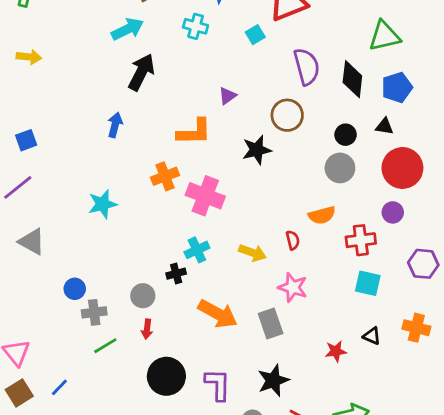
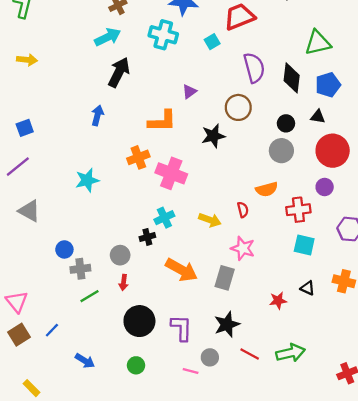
cyan cross: (196, 26) -> (163, 35), size x1.4
gray rectangle: (271, 324) -> (225, 278), turned 35

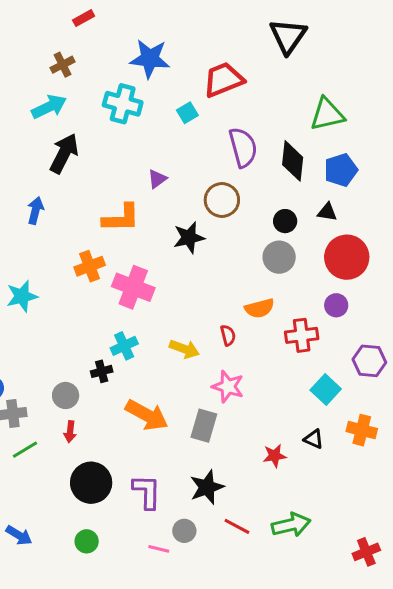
cyan square: (304, 245) -> (326, 389), moved, turned 30

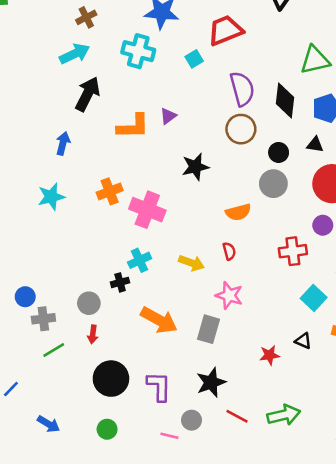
brown circle: (222, 200) -> (241, 129), moved
orange L-shape: (121, 218) -> (133, 126), moved
cyan star: (22, 296) -> (51, 197), moved
orange semicircle: (260, 308) -> (238, 212), moved

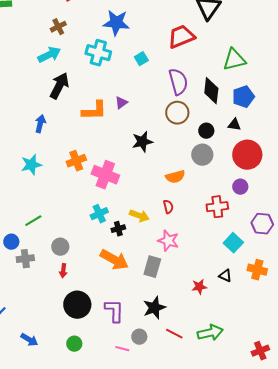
red trapezoid: (225, 30) -> (181, 37), moved
black cross: (120, 282) -> (118, 229), moved
green line: (54, 350) -> (33, 221), moved

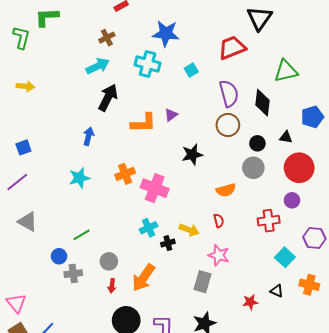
blue pentagon: (243, 97) -> (312, 117), moved
orange arrow: (114, 260) -> (143, 278), moved, turned 96

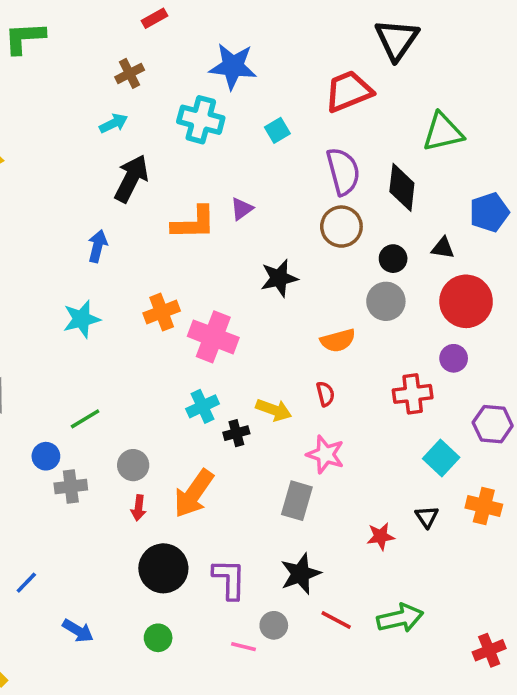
cyan arrow: (98, 66) -> (114, 123), size x0.7
black triangle: (277, 291) -> (427, 517), turned 32

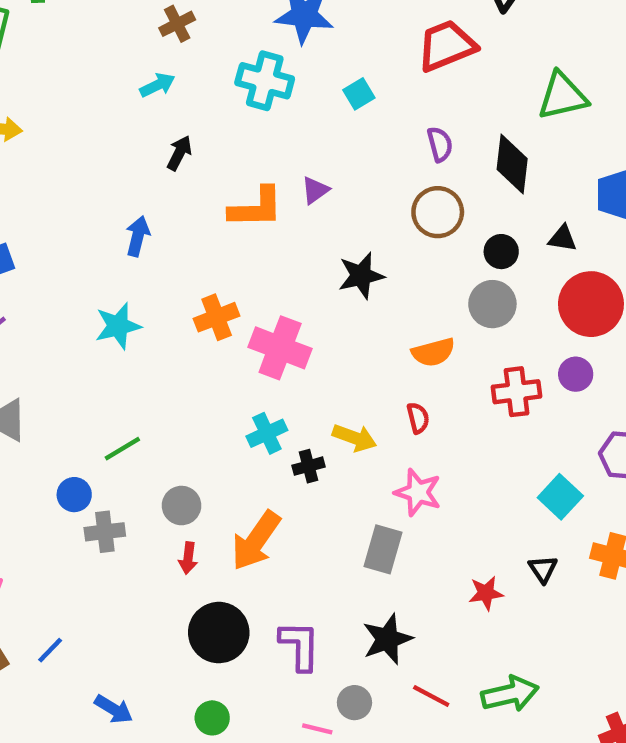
purple semicircle: (343, 171) -> (440, 144), size x0.6
black arrow: (131, 178) -> (179, 153), size x0.6
red cross: (413, 394) -> (517, 392), moved

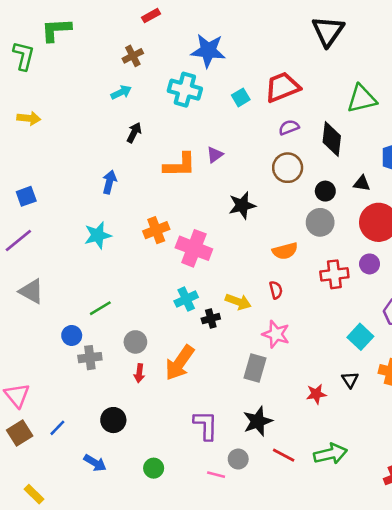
red trapezoid: (446, 46) -> (282, 87), moved
purple semicircle: (440, 144) -> (289, 127), turned -96
black circle: (219, 633) -> (113, 420), moved, size x0.7

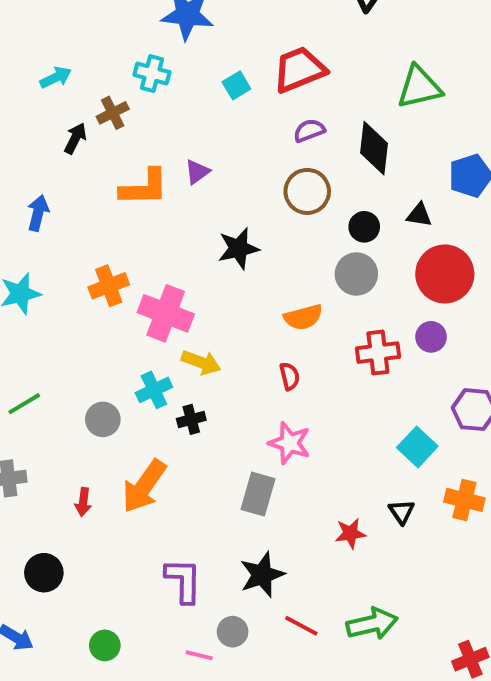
brown cross: (133, 56) -> (113, 113), moved
cyan cross: (185, 90) -> (152, 74), size x0.7
yellow arrow: (238, 302) -> (201, 362), moved
gray circle: (135, 342) -> (103, 419), moved

